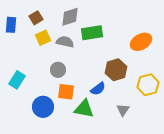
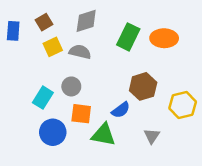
green rectangle: (92, 33) -> (128, 37), moved, turned -55
orange ellipse: (141, 42) -> (164, 38), moved, turned 30
cyan rectangle: (17, 80) -> (43, 98), moved

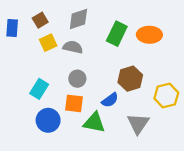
gray circle: (71, 86) -> (77, 79), moved
gray triangle: (152, 136) -> (138, 124), size x1.5

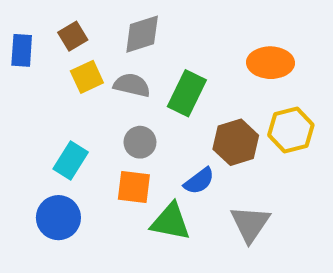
green rectangle: (117, 34) -> (187, 93), moved
yellow hexagon: (166, 96) -> (291, 130), moved
blue circle: (48, 120) -> (58, 218), moved

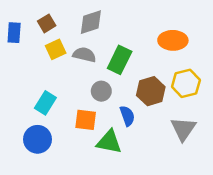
gray circle: (140, 142) -> (101, 91), moved
blue semicircle: (199, 181) -> (127, 116), turned -72
gray triangle: (250, 224) -> (183, 129), moved

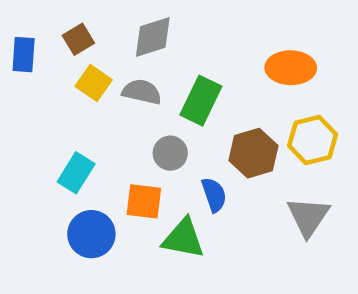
yellow square: (56, 49) -> (94, 83), turned -30
blue circle: (37, 139) -> (91, 234), moved

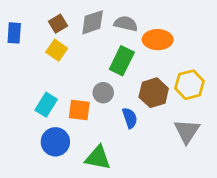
brown square: (78, 39) -> (58, 24), moved
orange ellipse: (291, 68) -> (158, 40), moved
gray semicircle: (142, 92) -> (126, 24), moved
orange square: (144, 201) -> (79, 110), moved
green triangle: (183, 239) -> (98, 158), moved

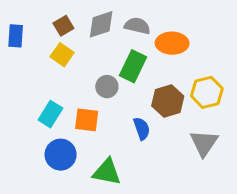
gray circle: (103, 93) -> (107, 87), moved

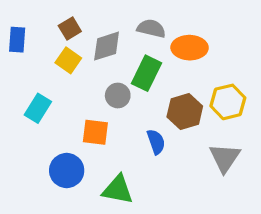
gray diamond: (101, 24) -> (107, 46), moved
cyan rectangle: (50, 114) -> (38, 108), moved

